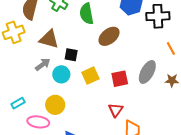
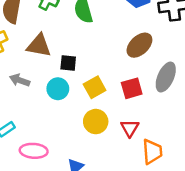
brown ellipse: (109, 36) -> (139, 45), moved
gray arrow: (43, 65) -> (20, 80), moved, turned -119
yellow circle: (55, 105) -> (96, 122), moved

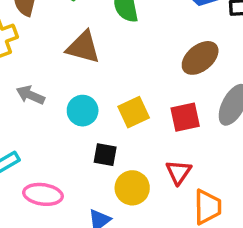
brown triangle: (39, 46) -> (83, 47), moved
black square: (68, 63) -> (105, 155), moved
yellow circle: (96, 122) -> (132, 188), moved

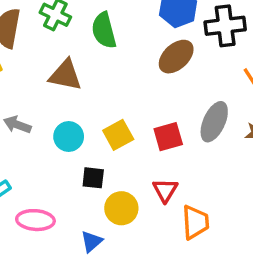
brown ellipse: (200, 58) -> (176, 57), moved

